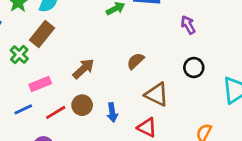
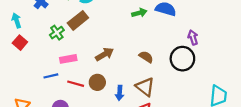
brown semicircle: (135, 61) -> (146, 57), turned 64
black circle: (194, 68) -> (182, 59), moved, size x1.5
brown triangle: (157, 94) -> (145, 87), moved
red line: (56, 112) -> (76, 84), turned 35

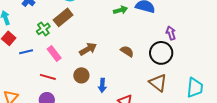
pink rectangle: (68, 59) -> (54, 54), turned 63
blue line: (51, 76) -> (26, 52), moved
red line: (76, 84) -> (48, 77), moved
brown triangle: (145, 87) -> (158, 83), moved

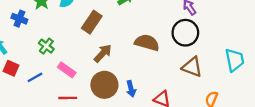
brown rectangle: (63, 17) -> (92, 22), moved
brown semicircle: (127, 51) -> (147, 43), size x1.5
brown circle: (81, 75) -> (104, 85), size x1.5

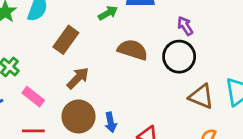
brown semicircle: (147, 43) -> (133, 50), moved
brown triangle: (192, 67) -> (201, 96), moved

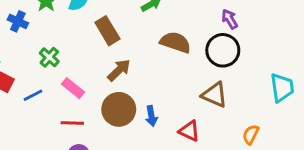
brown rectangle: (66, 40) -> (107, 31), turned -68
brown triangle: (201, 96) -> (215, 95), moved

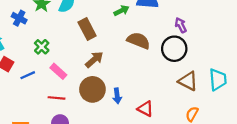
brown triangle: (215, 95) -> (188, 81), moved

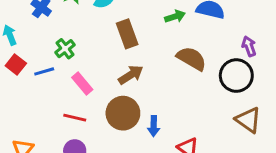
blue line: (28, 75) -> (44, 71), moved

